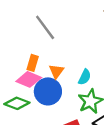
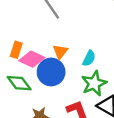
orange rectangle: (33, 63) -> (16, 50), moved
green diamond: (17, 103) -> (19, 83), turned 30

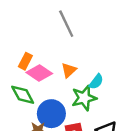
blue circle: (51, 72) -> (51, 114), moved
green star: (94, 83) -> (84, 98), moved

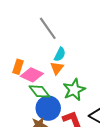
cyan semicircle: (96, 82) -> (60, 54), moved
green diamond: (23, 95) -> (39, 92), moved

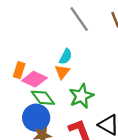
gray line: (48, 28) -> (79, 19), moved
blue circle: (48, 108) -> (36, 118), moved

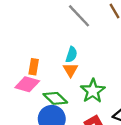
orange rectangle: (19, 70) -> (34, 67), moved
pink diamond: (34, 79) -> (27, 84), moved

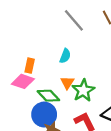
orange triangle: (71, 70) -> (67, 83), moved

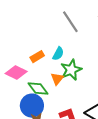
orange rectangle: (30, 66) -> (37, 57), moved, turned 40
green star: (83, 90) -> (71, 70), moved

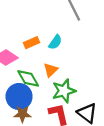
green star: (71, 70) -> (64, 91), moved

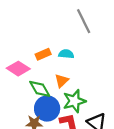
cyan semicircle: (55, 42) -> (66, 54), turned -120
blue circle: (19, 97) -> (47, 108), moved

